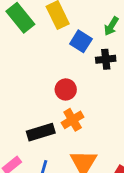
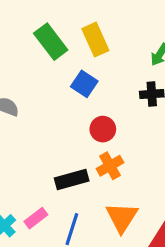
blue square: (81, 41) -> (84, 84), moved

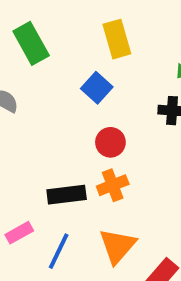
green rectangle: (51, 42) -> (31, 43), moved

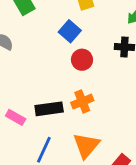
red circle: (110, 142) -> (82, 60), moved
pink rectangle: (19, 233) -> (16, 117), moved, turned 60

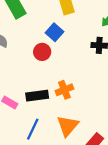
red circle: (82, 60) -> (42, 52), moved

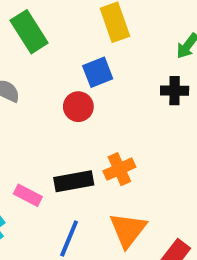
blue square: (55, 32) -> (98, 72), turned 30

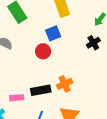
black cross: (175, 91) -> (93, 43), turned -32
pink rectangle: (28, 195) -> (17, 98), turned -32

